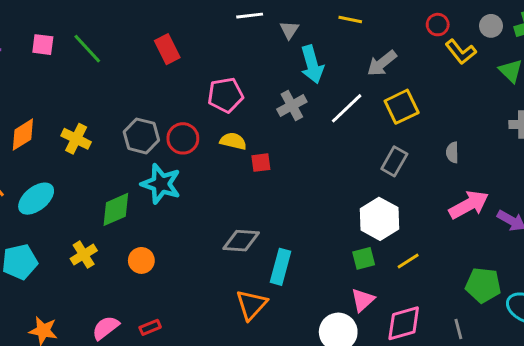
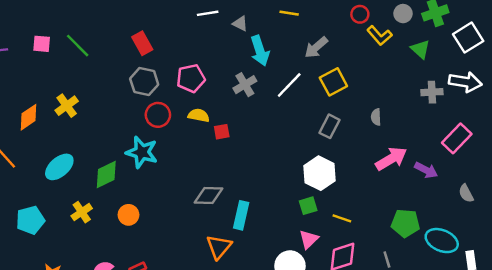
gray triangle: (289, 30) -> (240, 24), turned -35
gray hexagon: (141, 136) -> (144, 82), moved
yellow cross: (76, 139) -> (67, 106), moved, turned 30
cyan ellipse: (36, 199) -> (59, 167), moved
yellow line: (408, 261) -> (342, 218), moved, turned 54

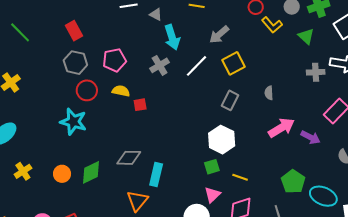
green diamond: (106, 174) -> (91, 172), moved
green pentagon: (405, 223) -> (293, 182), turned 30

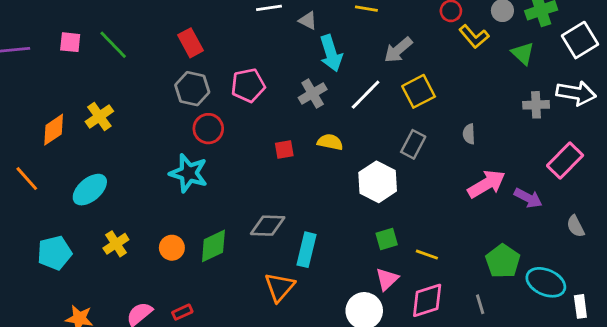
yellow semicircle: (121, 91) -> (330, 142), moved
white hexagon: (222, 140) -> (378, 182), moved

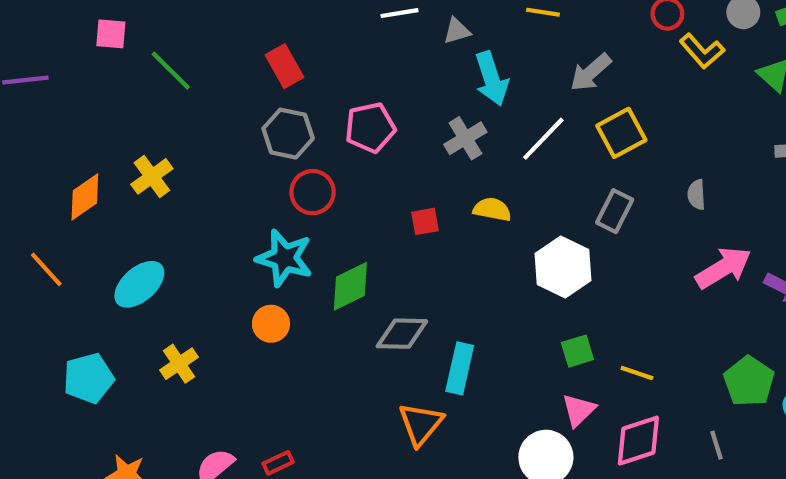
gray triangle: (308, 20) -> (457, 31), turned -42
pink square: (70, 42) -> (111, 34), moved
green diamond: (213, 246) -> (350, 286), moved
orange circle: (172, 248) -> (271, 324), moved

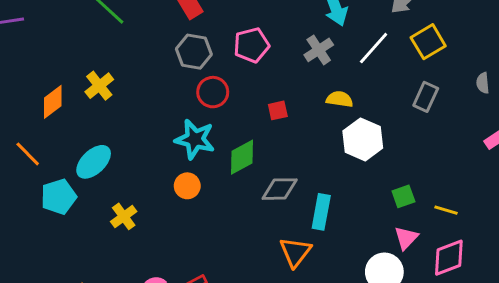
red square: (425, 221) -> (278, 110), moved
white hexagon: (563, 267) -> (363, 139), moved
cyan pentagon: (89, 378) -> (59, 197), moved

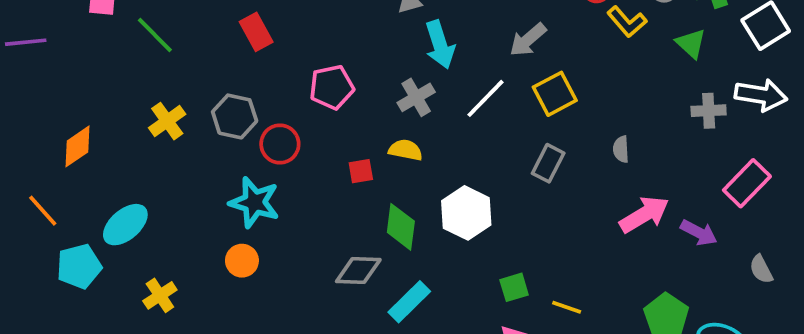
gray hexagon: (194, 52) -> (235, 116), moved
yellow cross: (99, 86) -> (167, 121), moved
yellow semicircle: (340, 99) -> (406, 150), moved
green diamond: (242, 157) -> (401, 227), moved, turned -57
cyan rectangle: (321, 212) -> (409, 302), turned 32

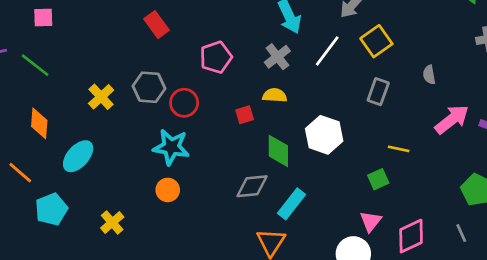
green line: (155, 35) -> (35, 65), moved
orange diamond: (78, 146) -> (39, 123), turned -44
cyan ellipse: (125, 225) -> (78, 156), moved
green square: (514, 287) -> (378, 179), moved
yellow line: (567, 307) -> (399, 149), moved

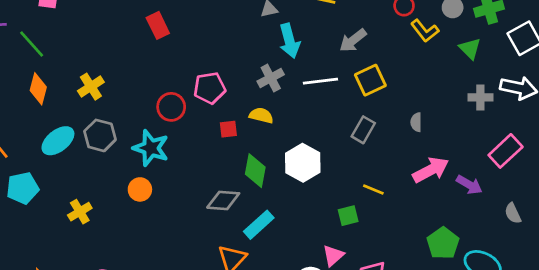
white line: (327, 51) -> (320, 81), turned 36
pink pentagon: (216, 57) -> (210, 88), moved
gray hexagon: (149, 87) -> (100, 135), moved
orange diamond: (39, 123) -> (38, 89), moved

